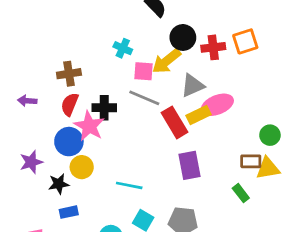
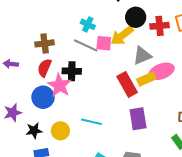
gray line: (144, 98) -> (86, 45), moved
yellow circle: (82, 167) -> (60, 131), moved
cyan line: (129, 185) -> (91, 122), moved

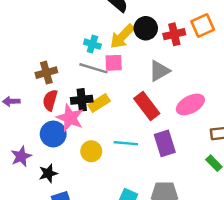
yellow arrow: (122, 36) -> (122, 36), moved
pink ellipse: (162, 71) -> (190, 104), moved
yellow rectangle: (146, 79) -> (99, 103), moved
cyan line: (91, 122) -> (126, 143), moved
yellow circle: (60, 131) -> (91, 151), moved

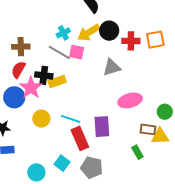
cyan cross: (92, 44) -> (63, 33), turned 32
red rectangle: (147, 106) -> (80, 138), moved

